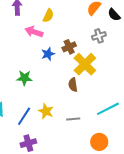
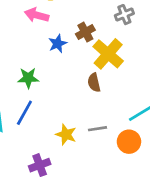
yellow star: (46, 111) -> (66, 135), moved
blue line: (24, 116) -> (24, 113), moved
orange circle: (99, 142) -> (129, 142), moved

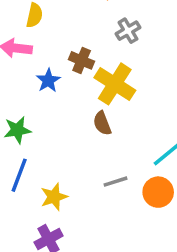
brown cross: (85, 32) -> (82, 60), turned -30
yellow star: (66, 135) -> (54, 197), moved, turned -30

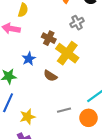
blue star: (48, 80) -> (29, 59), moved
brown semicircle: (102, 123) -> (50, 76), moved, turned -40

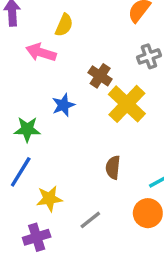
brown semicircle: (50, 76) -> (113, 167), moved, turned 56
gray line: (64, 110) -> (90, 220), moved, turned -32

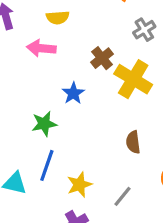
yellow semicircle: (64, 25) -> (58, 18), turned 75
brown cross: (100, 76) -> (102, 58), turned 30

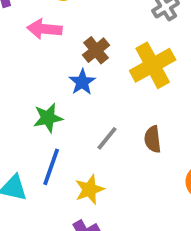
brown cross: (102, 58) -> (96, 50), moved
yellow cross: (133, 79) -> (153, 65), turned 30
gray line: (123, 196) -> (107, 138), moved

